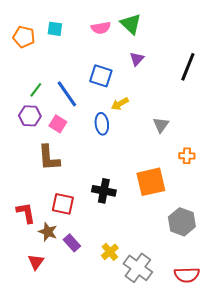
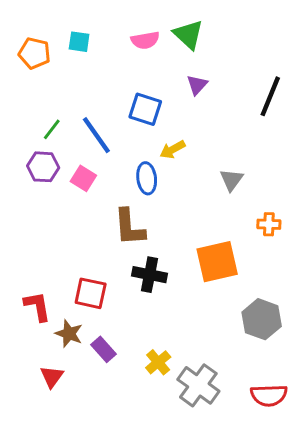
brown L-shape: (49, 158) -> (129, 227), moved

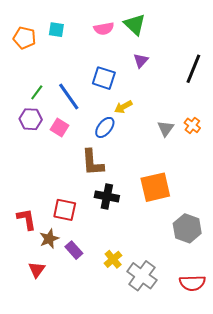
blue ellipse: (147, 178) -> (105, 127), turned 45
orange cross: (269, 224) -> (192, 125), moved, turned 35
brown star: (69, 334) -> (49, 239), turned 30

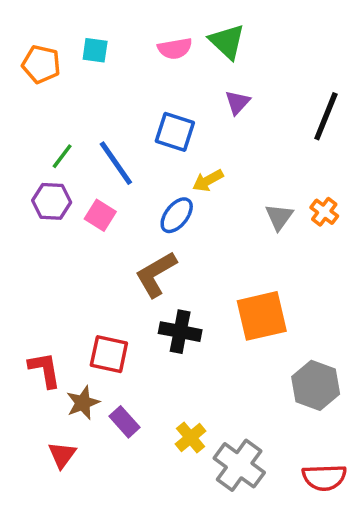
brown L-shape: (92, 162) -> (156, 274), turned 64

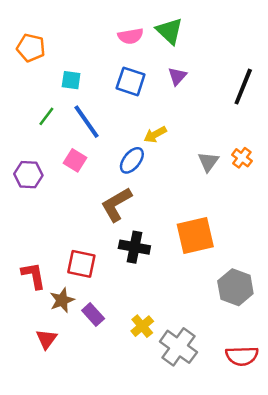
cyan square: (95, 50) -> (71, 80), moved
blue square: (175, 132) -> (131, 81), moved
purple hexagon: (52, 201) -> (28, 175), moved

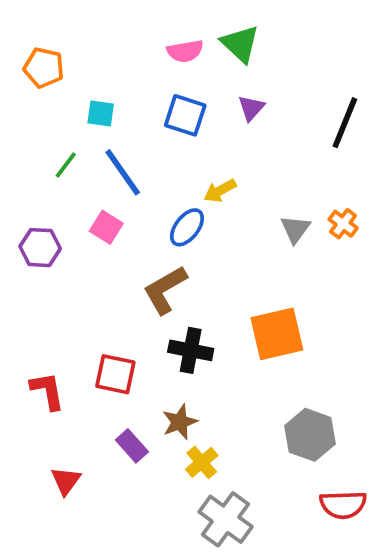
gray hexagon: (235, 287) -> (310, 435), moved
brown star: (62, 300) -> (180, 422), moved
gray cross: (178, 347) -> (226, 519), moved

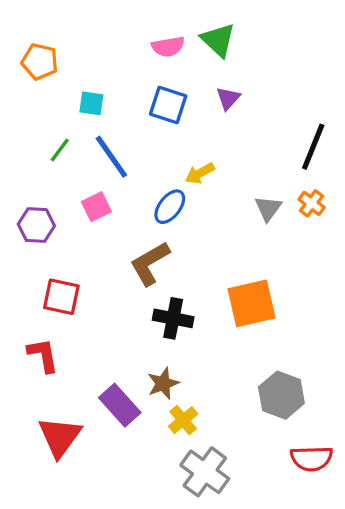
black line: (345, 123) -> (313, 147), moved
pink square: (106, 227) -> (96, 207), turned 32
red square: (115, 374) -> (61, 297), moved
purple rectangle: (132, 446) -> (120, 405), size x1.4
red triangle: (66, 481) -> (60, 437), size x1.6

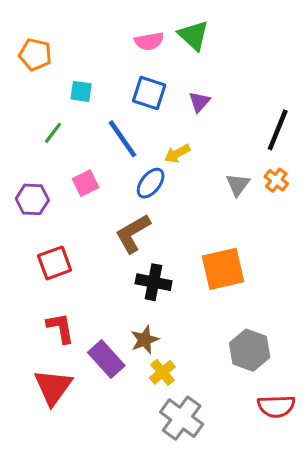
purple triangle: (228, 98) -> (199, 102), moved
blue line: (111, 157) -> (122, 139), moved
red square: (61, 297) -> (55, 263), turned -32
red L-shape: (43, 355) -> (60, 328), moved

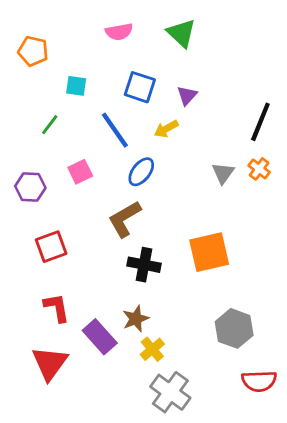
pink semicircle: (149, 41) -> (119, 32), moved
yellow arrow: (177, 154) -> (166, 129), moved

